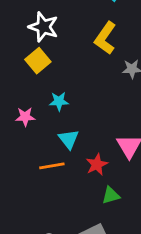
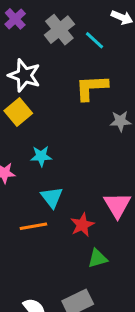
yellow L-shape: (105, 38) -> (91, 88), turned 52

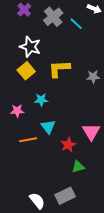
yellow L-shape: (91, 88) -> (59, 69), moved
orange line: (33, 226) -> (28, 140), moved

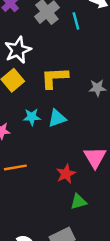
cyan line: (76, 24) -> (76, 21), turned 32
white star: (30, 47) -> (18, 50), turned 30
cyan triangle: (48, 127) -> (57, 118), moved, turned 49

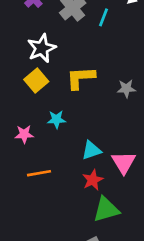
cyan line: (76, 21) -> (103, 17), turned 36
cyan triangle: (57, 118) -> (91, 150), moved
green triangle: (79, 202) -> (106, 209), size x1.5

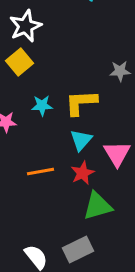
yellow L-shape: (81, 78) -> (81, 103), moved
cyan triangle: (91, 150) -> (81, 140), turned -30
orange line: (39, 173) -> (41, 172), moved

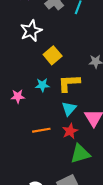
yellow square: (20, 62) -> (53, 55), moved

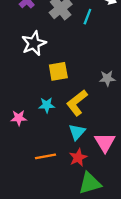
yellow square: (53, 55) -> (58, 71), turned 30
yellow L-shape: (69, 83) -> (77, 103), turned -35

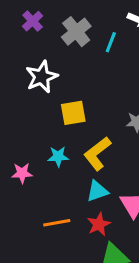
cyan triangle: (77, 132) -> (97, 191), turned 30

